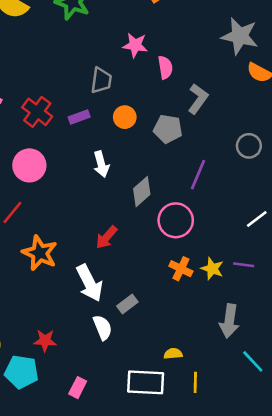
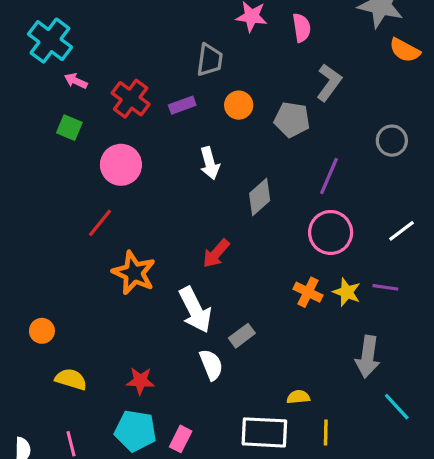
pink semicircle: (165, 67) -> (302, 28), moved
pink circle: (176, 220) -> (331, 232), moved
cyan pentagon: (22, 372) -> (135, 431), moved

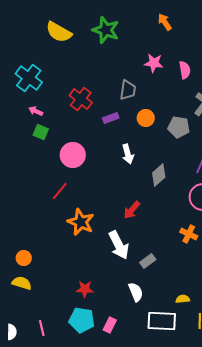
pink arrow: (76, 81) -> (36, 111), moved
red cross: (131, 99) -> (81, 99), moved
white semicircle: (211, 365) -> (136, 292), moved
yellow semicircle: (71, 379) -> (22, 283), moved

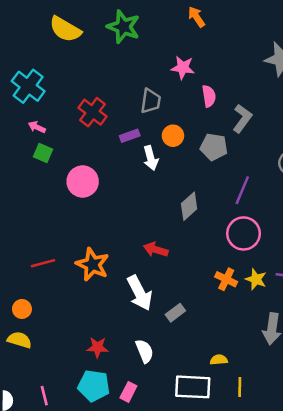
pink semicircle: (185, 70) -> (209, 96), moved
white arrow: (128, 154) -> (151, 158), moved
red line: (60, 191) -> (43, 263), moved, turned 36
red arrow: (132, 210) -> (156, 250), turned 66
white semicircle: (136, 292) -> (144, 351), moved

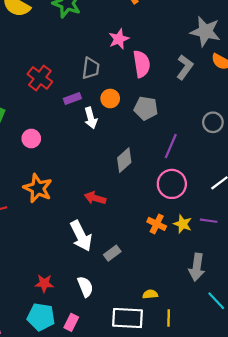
pink star: (183, 68) -> (119, 39), turned -30
pink semicircle: (209, 96) -> (142, 64), size x1.4
gray L-shape: (242, 118) -> (185, 67), moved
pink circle: (83, 182) -> (31, 139), size x0.7
orange star: (93, 264) -> (38, 188), moved

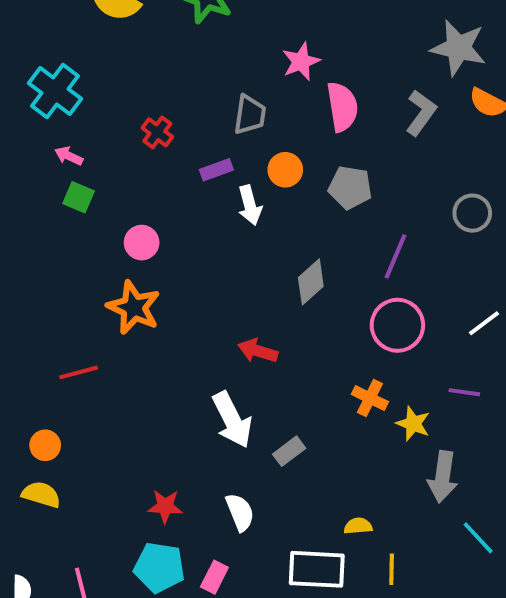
red cross: (40, 78) -> (157, 132), size x0.7
orange star: (38, 188) -> (134, 308), moved
yellow star: (183, 224) -> (413, 424), moved

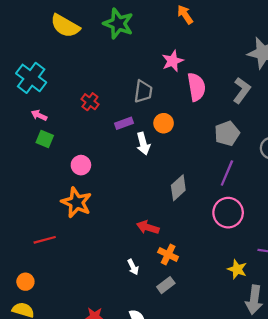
gray pentagon: (350, 187) -> (227, 133), moved, turned -30
orange cross: (370, 398) -> (168, 255), moved
white arrow: (232, 420) -> (133, 267), size x0.5

